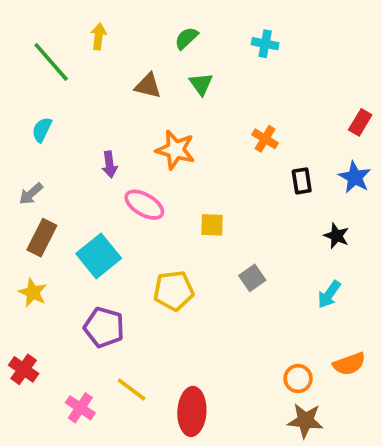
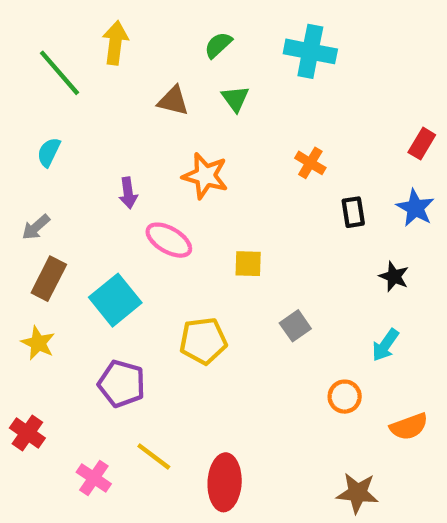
yellow arrow: (99, 36) -> (115, 43), size x1.4
cyan cross: (265, 44) -> (310, 51), size x1.6
orange circle: (298, 379) -> (345, 397), moved

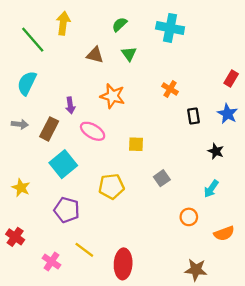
cyan semicircle: (49, 152) -> (27, 83), size x1.5
gray arrow: (36, 227) -> (20, 124), turned -133
brown rectangle: (49, 279) -> (49, 129), moved

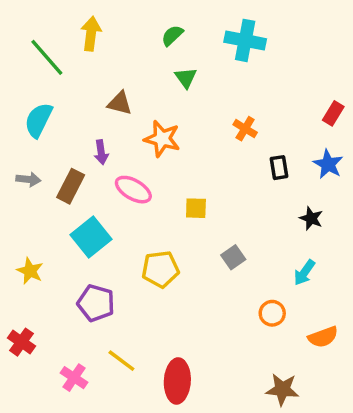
brown triangle: (95, 55) -> (120, 103), moved

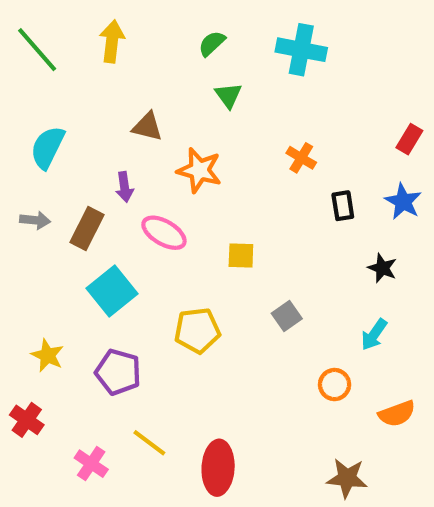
green line: (47, 57) -> (37, 50), moved
yellow star: (30, 271) -> (48, 355), moved

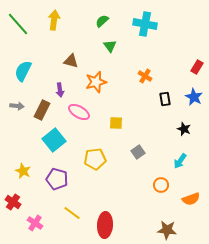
orange star: (199, 170) -> (96, 82), turned -30
pink cross: (91, 464) -> (35, 223), moved

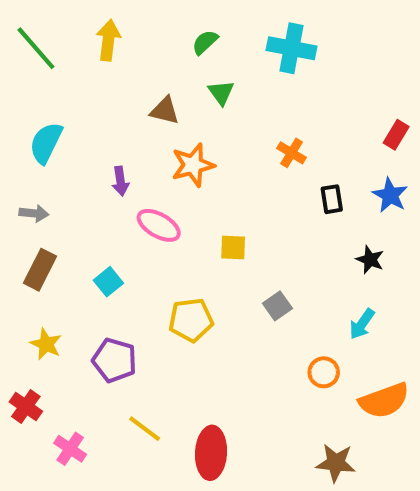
brown triangle: (71, 61) -> (165, 111), moved
brown rectangle: (42, 110) -> (40, 270), moved
cyan square: (54, 140) -> (108, 282), size x0.6
orange semicircle: (191, 199) -> (384, 400), size x1.4

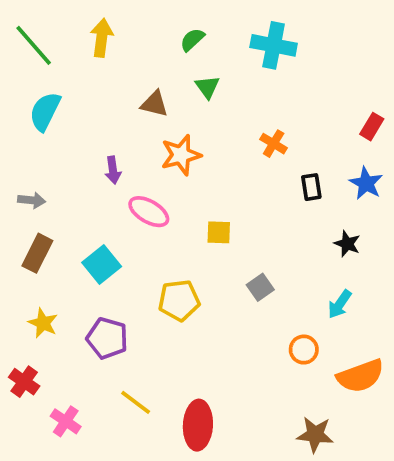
cyan semicircle: (46, 143) -> (45, 111), moved
cyan square: (108, 282) -> (102, 265), size x1.4

